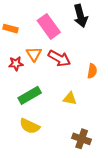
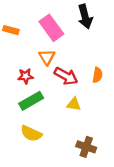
orange triangle: (34, 54) -> (47, 57), moved
red arrow: (59, 58) -> (66, 76), moved
red star: (16, 64) -> (26, 76), moved

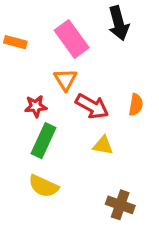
green rectangle: (31, 101) -> (44, 141), turned -35

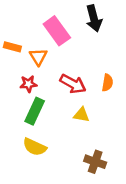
orange rectangle: (15, 42) -> (12, 47), moved
orange triangle: (65, 80) -> (38, 57), moved

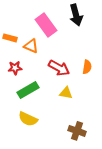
orange triangle: (38, 57) -> (31, 46), turned -35
red star: (28, 84) -> (15, 68), moved
green rectangle: (35, 111) -> (28, 90), turned 35

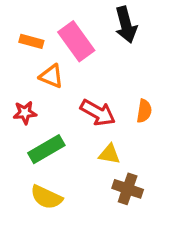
orange rectangle: (10, 38) -> (31, 41), moved
brown cross: (77, 131) -> (128, 189), moved

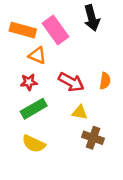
orange rectangle: (31, 41) -> (23, 30), size x1.5
red star: (25, 113) -> (29, 82), moved

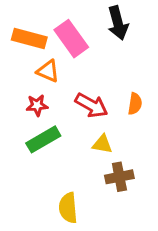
brown cross: (93, 138) -> (119, 177), turned -30
yellow semicircle: (34, 144) -> (68, 208), moved, turned 60

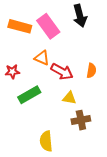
orange triangle: (48, 71) -> (42, 58), moved
red star: (37, 105) -> (12, 72), moved

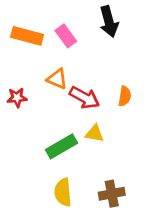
pink rectangle: (48, 26) -> (66, 36), size x0.7
green rectangle: (29, 95) -> (62, 146), moved
brown cross: (81, 120) -> (112, 194), moved

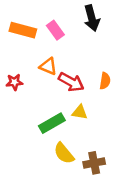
yellow semicircle: (63, 192) -> (64, 153), moved, turned -35

